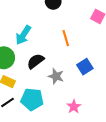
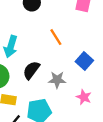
pink star: (74, 107) -> (84, 97), moved

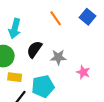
blue square: (84, 61) -> (87, 17), moved

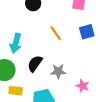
blue square: (87, 17) -> (87, 32), turned 35

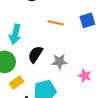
orange line: (56, 33) -> (56, 23), turned -42
yellow rectangle: (16, 91) -> (17, 83), turned -40

